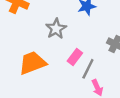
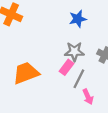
gray star: (56, 29) -> (74, 52), moved, turned 30

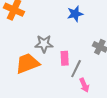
gray star: (74, 52) -> (44, 44), moved
pink rectangle: (66, 67) -> (65, 58), turned -40

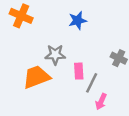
blue star: (75, 14) -> (78, 21), moved
pink arrow: (84, 85) -> (101, 102), turned 48

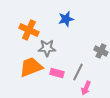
orange cross: (21, 16) -> (29, 30), moved
pink rectangle: (79, 71) -> (57, 73), moved, turned -72

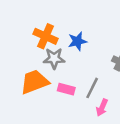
blue star: (66, 19) -> (77, 41), moved
orange cross: (29, 30) -> (46, 36), moved

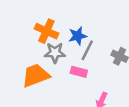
gray line: (92, 88) -> (87, 50), moved
pink rectangle: (66, 89) -> (79, 72), moved

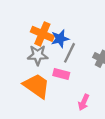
orange cross: (46, 31) -> (42, 34), moved
orange trapezoid: (36, 75) -> (37, 86), moved, turned 56

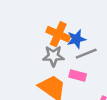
gray line: (70, 53) -> (86, 54), turned 42

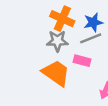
blue star: (76, 39) -> (93, 22), moved

